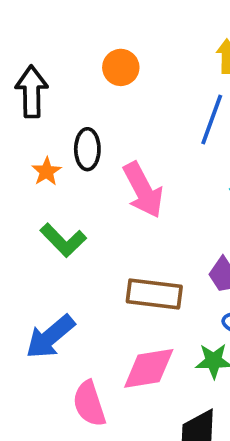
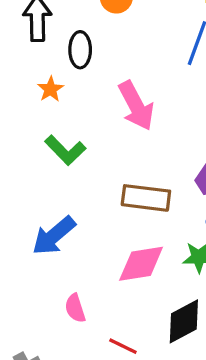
black ellipse: (87, 149) -> (80, 50), moved
pink semicircle: (89, 404) -> (75, 308), moved, size x0.7

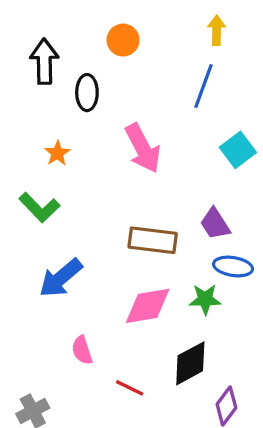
orange star: (50, 89) -> (57, 153), moved
green L-shape: (65, 150) -> (39, 207), moved

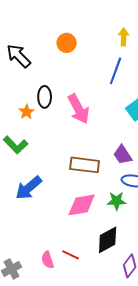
black arrow: (44, 61) -> (19, 56), turned -44
black ellipse: (87, 93) -> (45, 97), moved
pink semicircle: (82, 350) -> (48, 260), moved

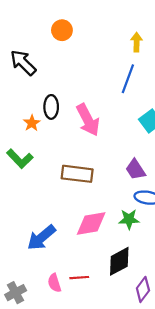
orange circle: (67, 43) -> (62, 30), moved
brown rectangle: (85, 165) -> (77, 174), moved
blue arrow: (29, 188) -> (41, 238), moved
red line: (71, 255) -> (79, 278), turned -30

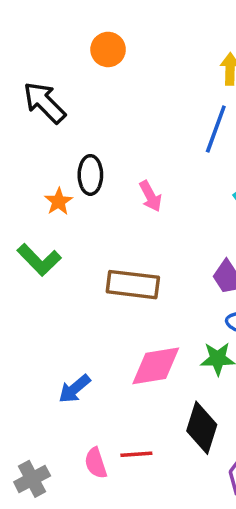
pink arrow: (88, 120) -> (150, 196), size x0.6
blue arrow: (41, 238) -> (74, 389), size x0.7
black diamond: (119, 261) -> (202, 428), turned -44

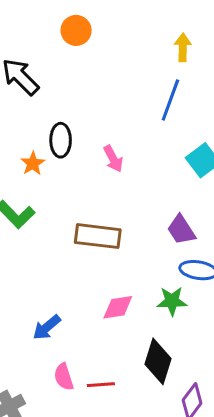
pink diamond: (156, 366) -> (118, 307), size x0.7
pink semicircle: (96, 463) -> (64, 377), moved

